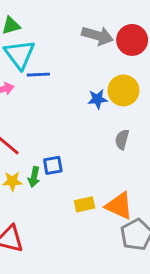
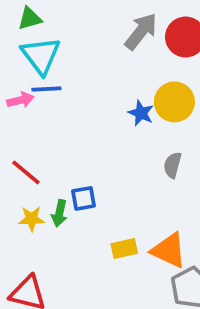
gray arrow: (97, 36) -> (141, 31), turned -68
blue line: (38, 75) -> (46, 89), moved
blue star: (97, 99) -> (141, 113), turned 30

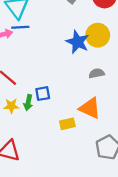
blue star: (141, 113) -> (78, 42), size x1.5
gray semicircle: (173, 165) -> (97, 73), turned 64
orange triangle: (169, 250) -> (90, 108), moved

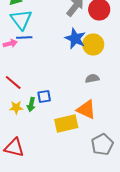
blue star: (78, 42) -> (75, 38), moved
yellow rectangle: (67, 124) -> (66, 123), size x1.6

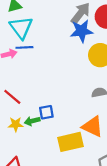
blue star: (75, 38) -> (82, 31), moved, turned -30
green arrow: (31, 104) -> (32, 121), turned 64

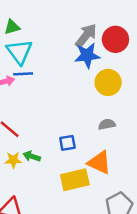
blue square: (46, 112) -> (67, 143), moved
green arrow: (32, 121) -> (32, 156), turned 32

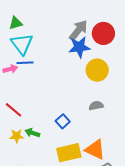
blue square: (67, 143) -> (63, 121), turned -32
orange triangle: (99, 163) -> (95, 150), moved

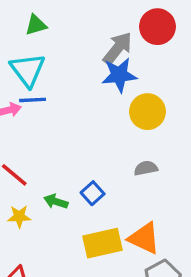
green triangle: (16, 23) -> (36, 25), moved
red circle: (103, 33) -> (157, 27), moved
green arrow: (32, 133) -> (56, 202), moved

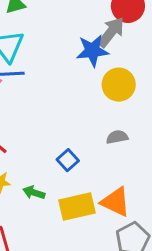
gray arrow: (117, 48) -> (111, 32), moved
green arrow: (56, 202) -> (34, 193), moved

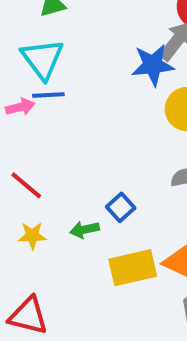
green arrow: (34, 193) -> (85, 230), moved, turned -30

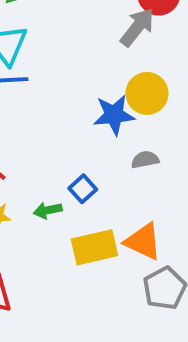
blue star: (153, 65) -> (114, 115), moved

